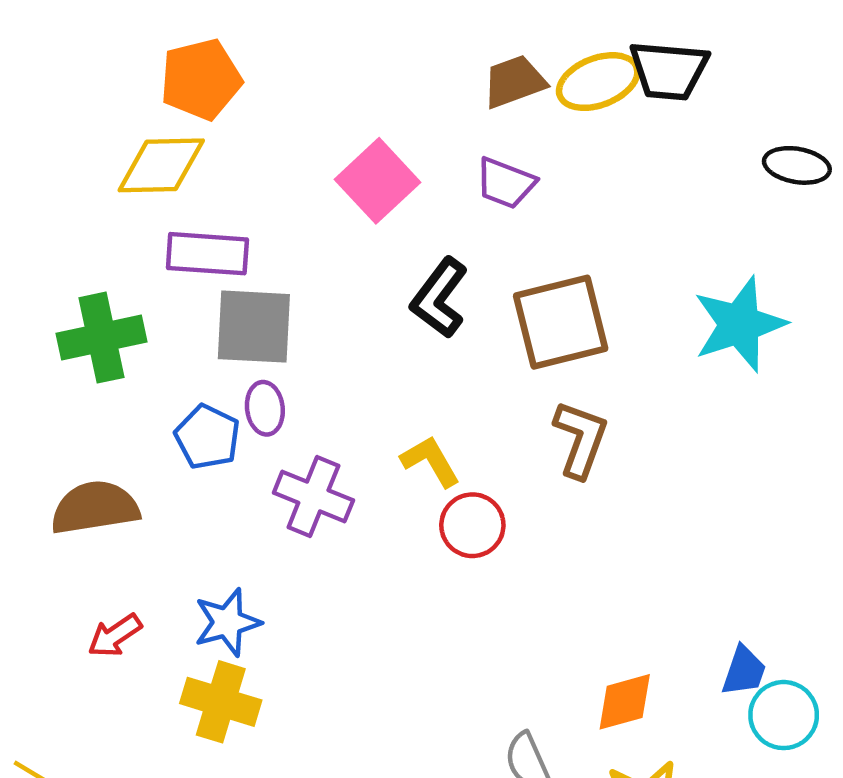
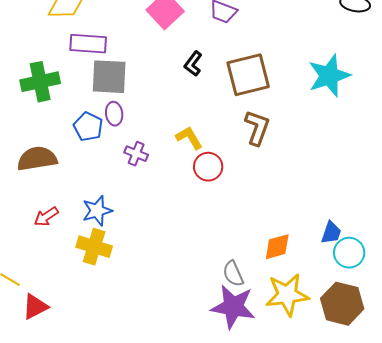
black L-shape: (439, 298) -> (193, 64), size x0.7
purple cross: (313, 497) -> (136, 154), size x0.7

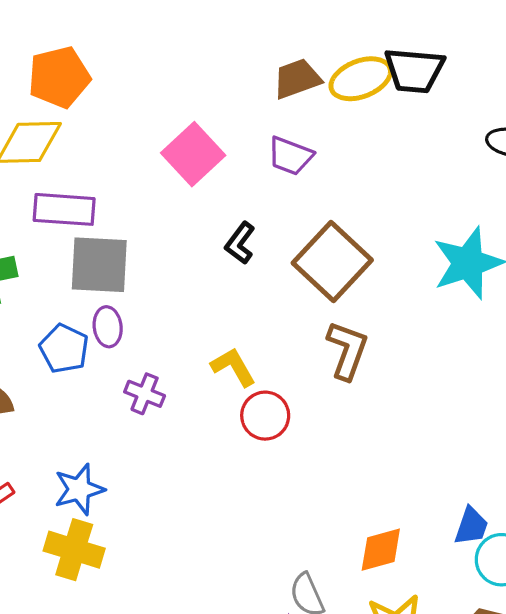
brown square: (248, 75) -> (332, 261), turned -33

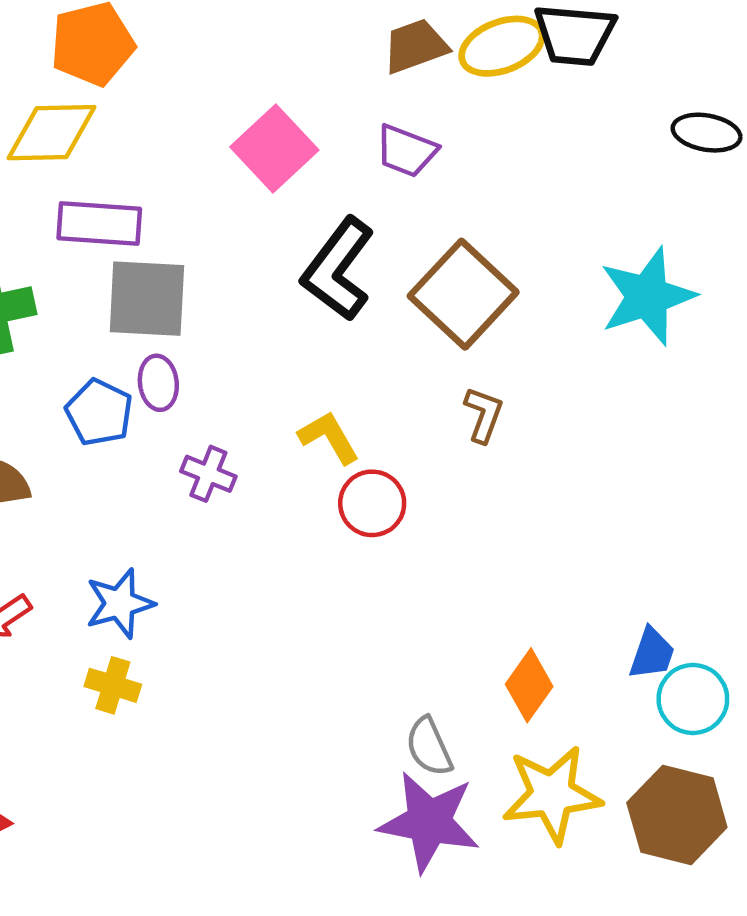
black L-shape: (240, 243) -> (338, 269), size x1.8
brown L-shape: (347, 350) -> (484, 415), size x0.7
yellow cross: (74, 550) -> (113, 685), size x0.7
orange diamond: (381, 550) -> (529, 685), turned -39

